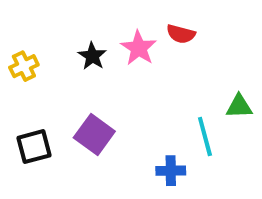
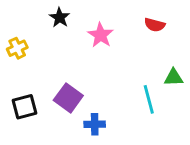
red semicircle: (181, 34) -> (155, 25), moved
black star: (92, 56) -> (60, 18), moved
blue cross: (171, 171) -> (95, 124), moved

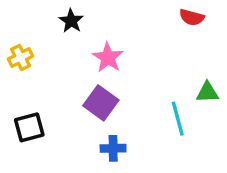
red semicircle: (155, 25) -> (192, 17), moved
pink star: (101, 35) -> (108, 58), moved
purple square: (68, 98) -> (101, 103), moved

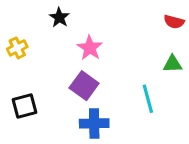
red semicircle: (192, 17) -> (174, 22), moved
green triangle: (207, 92) -> (173, 64), moved
blue cross: (113, 148) -> (94, 123), size x1.4

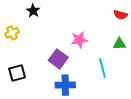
black star: (59, 17) -> (33, 11), moved
pink star: (90, 48) -> (79, 40), moved, turned 30

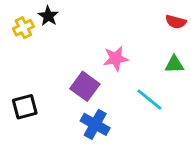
yellow cross: (12, 33) -> (23, 28), moved
cyan line: (102, 68) -> (149, 99), turned -36
blue cross: (65, 85) -> (95, 124), turned 30

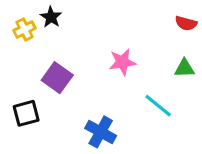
purple square: (85, 86) -> (57, 78), moved

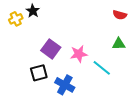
pink star: (122, 62) -> (79, 54), moved
purple square: (57, 78) -> (51, 49), moved
black square: (26, 113) -> (39, 73), moved

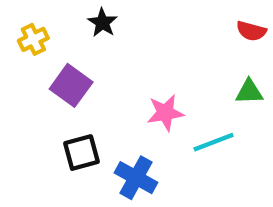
black star: (33, 11) -> (102, 23), moved
purple square: (51, 49) -> (71, 85), moved
cyan line: (102, 68) -> (214, 142), turned -60

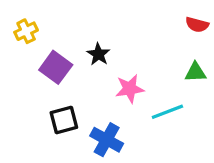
black star: (102, 23) -> (98, 54), moved

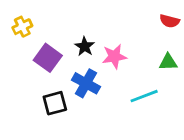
pink star: (130, 89) -> (114, 56), moved
blue cross: (107, 140) -> (86, 83), moved

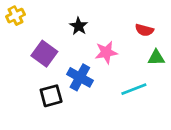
red semicircle: (170, 21) -> (144, 30), moved
yellow cross: (22, 27) -> (16, 16), moved
black star: (85, 46) -> (79, 26), moved

